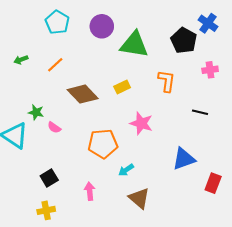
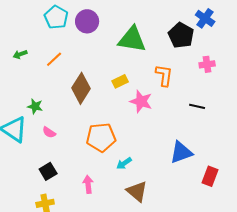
purple circle: (102, 26) -> (87, 21), moved
brown diamond: (83, 94) -> (81, 88), turned 76
pink star: (141, 123) -> (141, 101), moved
pink semicircle: (54, 127) -> (49, 132), moved

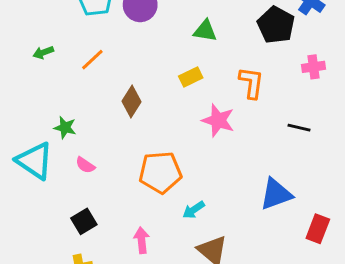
green triangle: (132, 39) -> (205, 31), size x0.6
yellow rectangle: (120, 81) -> (191, 77), moved
brown diamond: (81, 88) -> (131, 102), size x0.7

